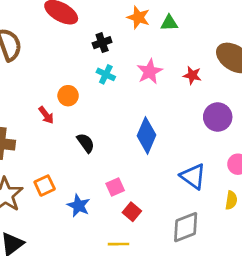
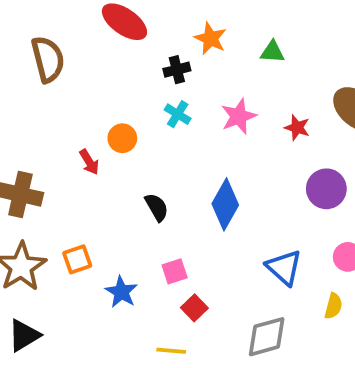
orange star: (138, 17) -> (210, 39), moved
black semicircle: (86, 143) -> (157, 207), moved

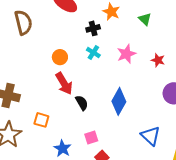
green triangle: (272, 52) -> (145, 19), turned 40
orange circle: (122, 138) -> (60, 57), moved
red arrow: (89, 162) -> (64, 83), moved, size x1.6
orange square: (77, 259) -> (41, 120), moved, turned 35

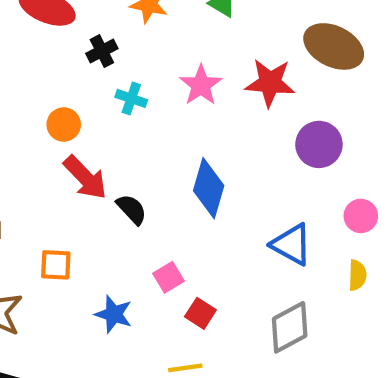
black cross: (93, 28) -> (102, 51), moved
red star: (158, 60) -> (270, 83), size x1.6

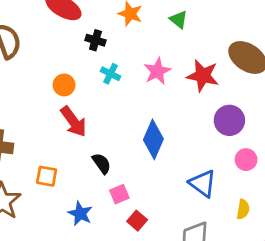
black cross: (102, 51) -> (95, 40), turned 36
black semicircle: (132, 209) -> (102, 163), moved
pink circle: (361, 216) -> (246, 160), moved

